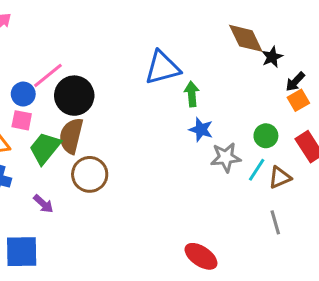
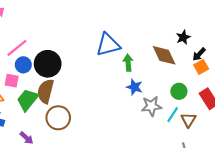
brown diamond: (246, 38) -> (164, 55), moved
pink line: (48, 75) -> (17, 48), moved
blue circle: (23, 94) -> (23, 65), moved
brown triangle: (280, 177) -> (188, 120), turned -35

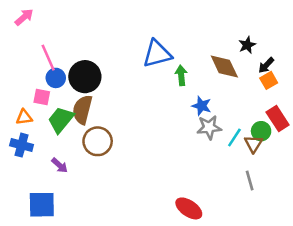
pink line: (17, 48) -> (48, 58), turned -75
blue star: (134, 87) -> (202, 106), moved
green circle: (179, 91) -> (261, 131), moved

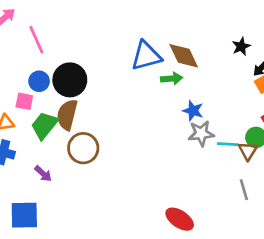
pink line: (48, 58) -> (36, 40), moved
brown diamond: (224, 67) -> (184, 56), moved
green arrow: (181, 75) -> (172, 79), turned 90
cyan line: (234, 137) -> (228, 144), turned 60

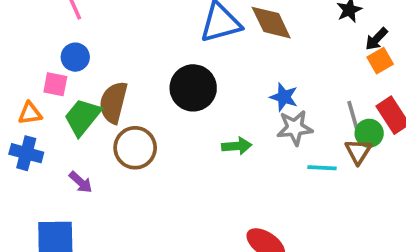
green arrow: (172, 79) -> (237, 146), moved
black circle: (70, 80) -> (193, 88), moved
cyan line: (228, 144) -> (322, 168), moved
gray line: (244, 190) -> (353, 115), moved

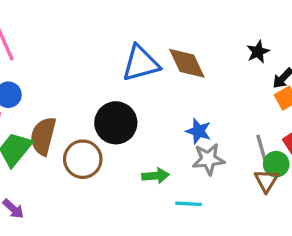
brown circle: (135, 148) -> (83, 159), moved
cyan line: (322, 168) -> (189, 204), moved

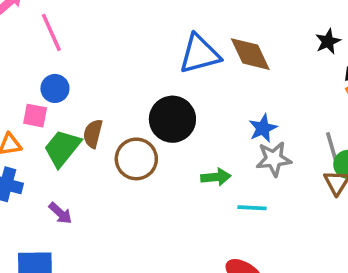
blue star: (198, 131) -> (263, 128), turned 30
brown semicircle: (43, 136) -> (93, 134), size x0.7

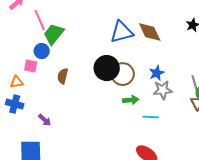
green trapezoid: (62, 148) -> (54, 34), moved
brown circle: (136, 159) -> (123, 74), moved

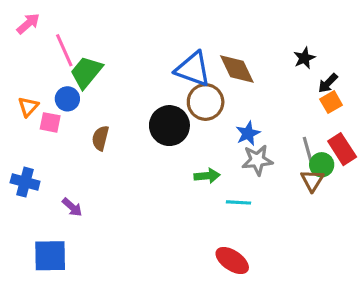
blue triangle: (122, 32) -> (193, 69), turned 35
brown circle: (123, 74) -> (206, 102), moved
orange triangle: (17, 82) -> (28, 107), moved, turned -40

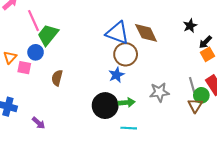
black circle: (169, 126) -> (105, 106), moved
blue star: (248, 133) -> (116, 75), moved
cyan line: (238, 202) -> (129, 128), moved

